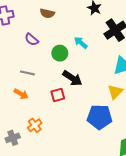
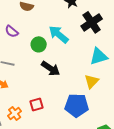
cyan arrow: (81, 43) -> (59, 34), size x1.5
red square: (58, 95) -> (37, 104), moved

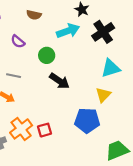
cyan arrow: (59, 34) -> (68, 31), moved, turned 120
red square: (37, 104) -> (45, 130), moved
orange cross: (15, 113) -> (21, 129), size x1.5

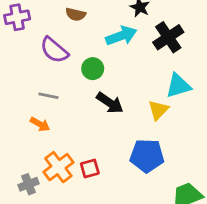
purple semicircle: (18, 42) -> (54, 50), size x1.5
yellow triangle: (103, 95) -> (158, 110), moved

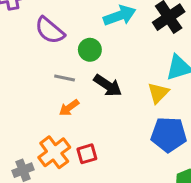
gray line: (48, 96) -> (65, 78), moved
orange arrow: (40, 124) -> (69, 108), moved, turned 114
blue pentagon: (147, 156) -> (169, 134), moved

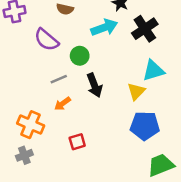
gray line: (65, 78) -> (59, 79), turned -35
black arrow: (108, 85) -> (94, 85), turned 35
orange cross: (54, 152) -> (31, 125), moved, turned -30

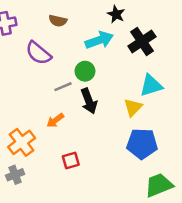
green circle: (80, 56) -> (85, 71), moved
gray line: (59, 79) -> (63, 87), moved
orange cross: (31, 125) -> (22, 142), turned 30

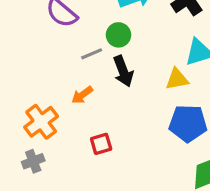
yellow triangle: (133, 107) -> (177, 79), turned 36

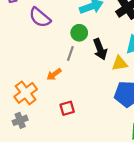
gray line: (92, 54) -> (70, 54), moved, turned -48
black arrow: (123, 71) -> (100, 49), moved

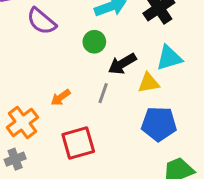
black arrow: (100, 49) -> (122, 64), turned 80
gray line: (70, 54) -> (103, 93), moved
red square: (67, 108) -> (78, 143), size x1.6

